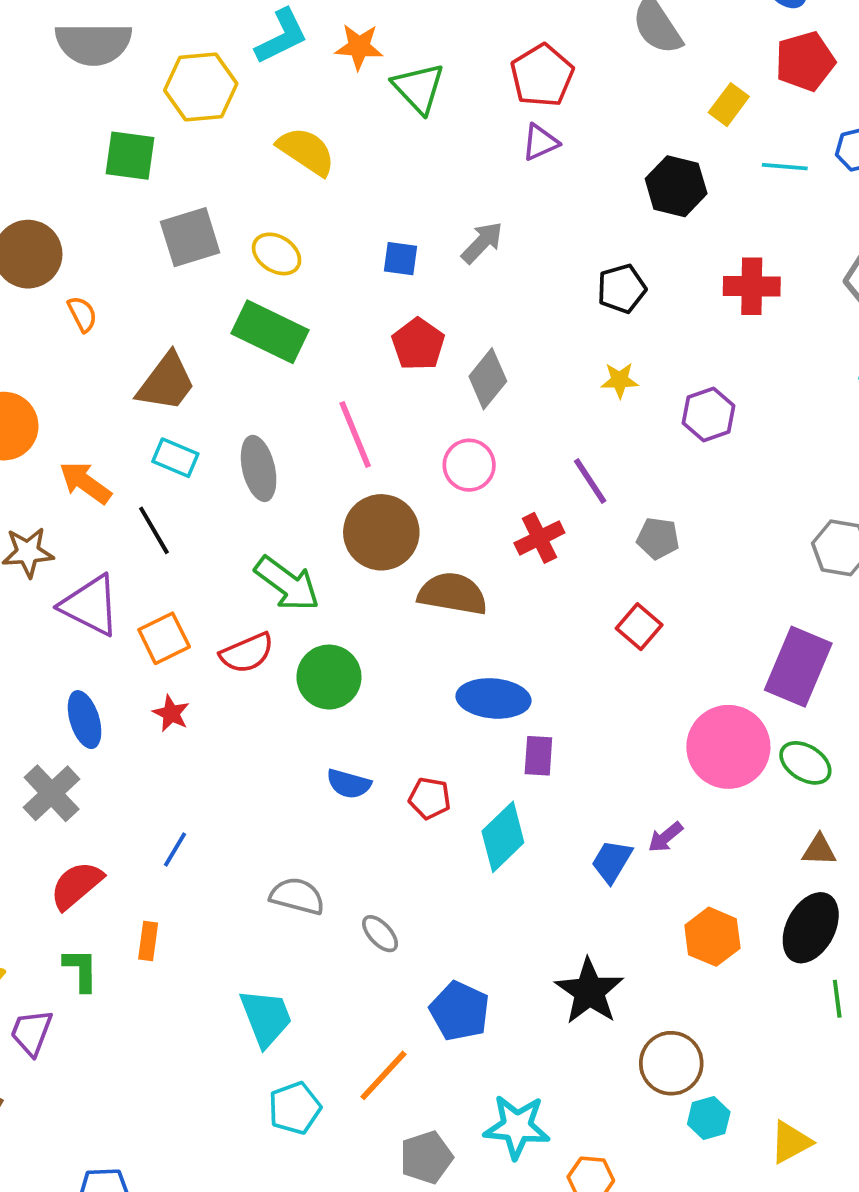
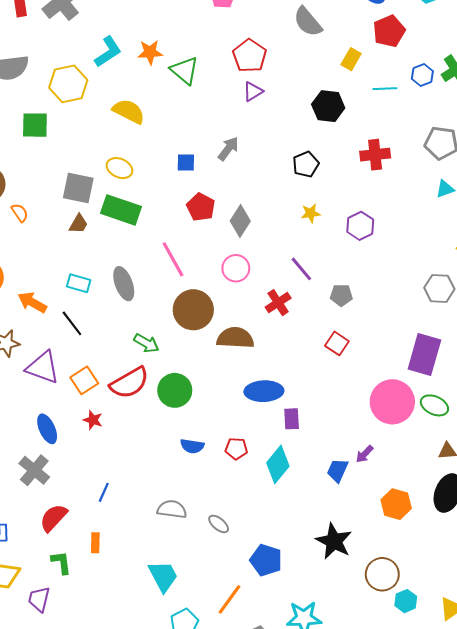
gray square: (190, 237) -> (78, 188), moved, turned 36
brown trapezoid: (166, 382) -> (79, 224), moved, size x0.6
green arrow: (287, 584) -> (146, 343), size x0.7
red semicircle: (247, 653) -> (129, 383), size x1.4

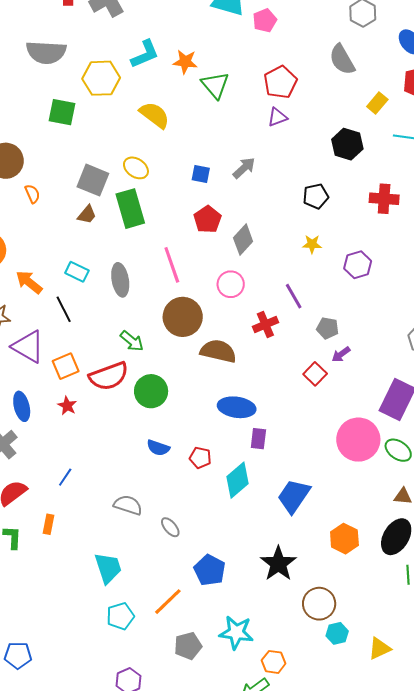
green rectangle: (121, 210) -> (130, 209), turned 45
purple arrow: (365, 454) -> (341, 354), moved
blue trapezoid: (337, 470) -> (294, 496), size x1.5

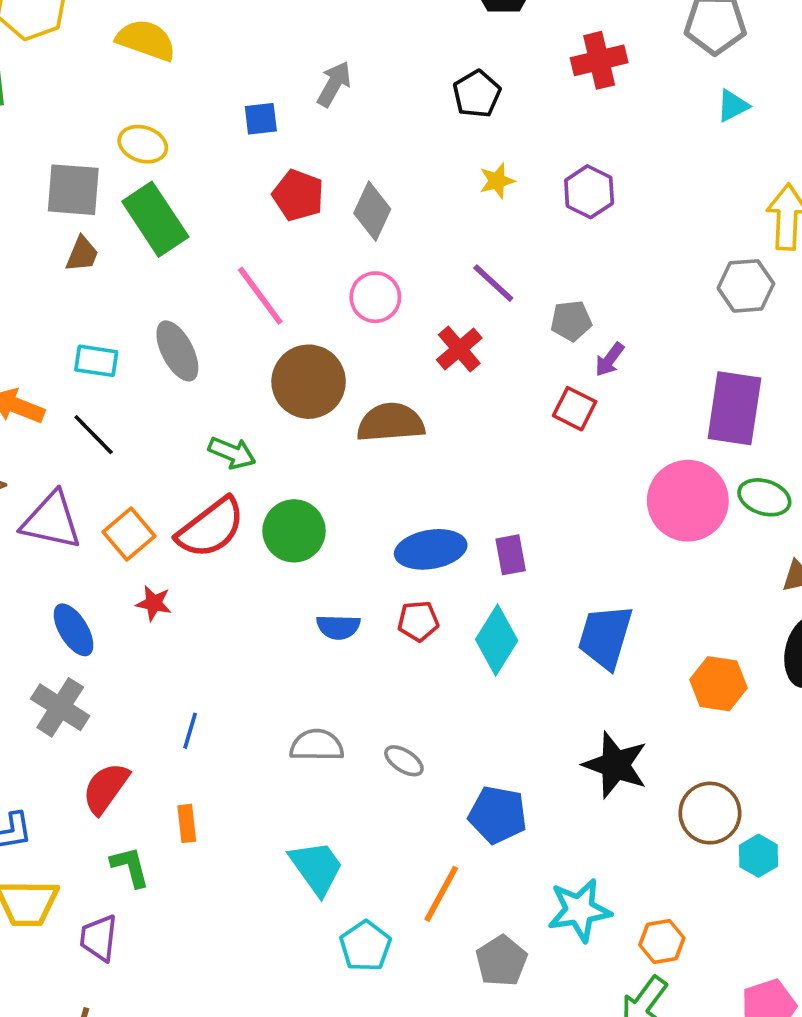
blue ellipse: (237, 407) -> (431, 549), moved

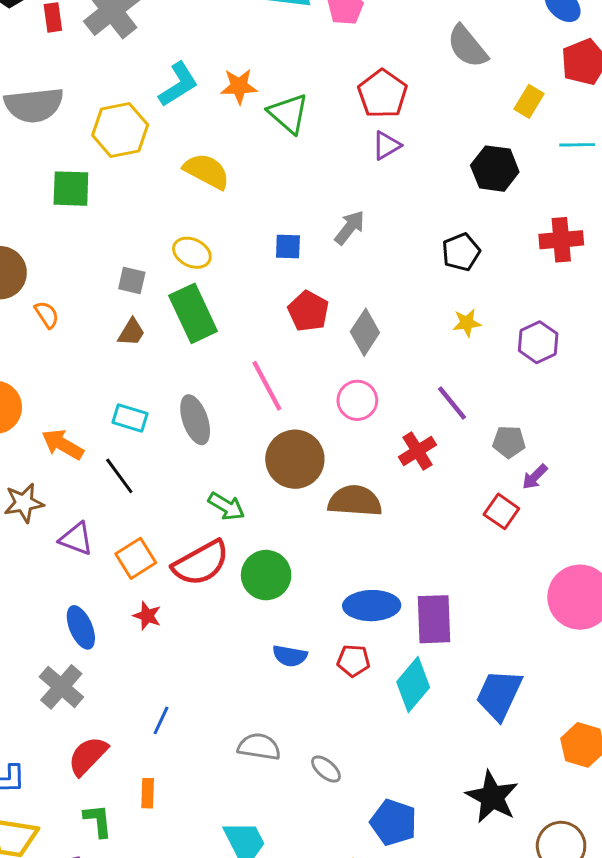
gray square: (73, 190) -> (132, 281), size x0.6
purple triangle: (51, 521) -> (76, 539), size x0.7
purple rectangle: (511, 555) -> (434, 619), size x1.6

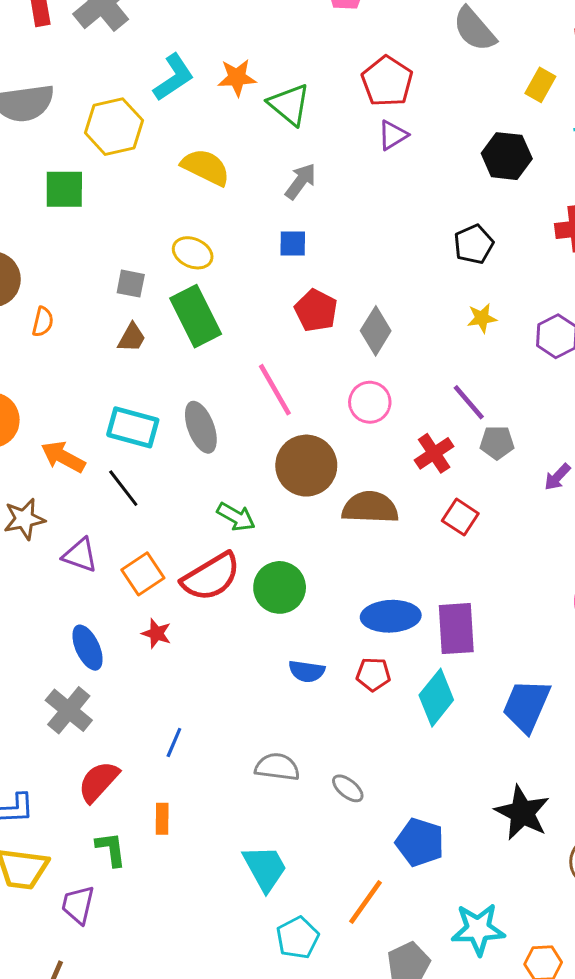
gray arrow: (350, 228) -> (301, 181), moved
orange semicircle: (47, 315) -> (43, 322), turned 48
cyan rectangle: (130, 418) -> (133, 427), size x1.4
gray pentagon: (509, 442) -> (497, 443), moved
red square: (501, 511) -> (460, 517), moved

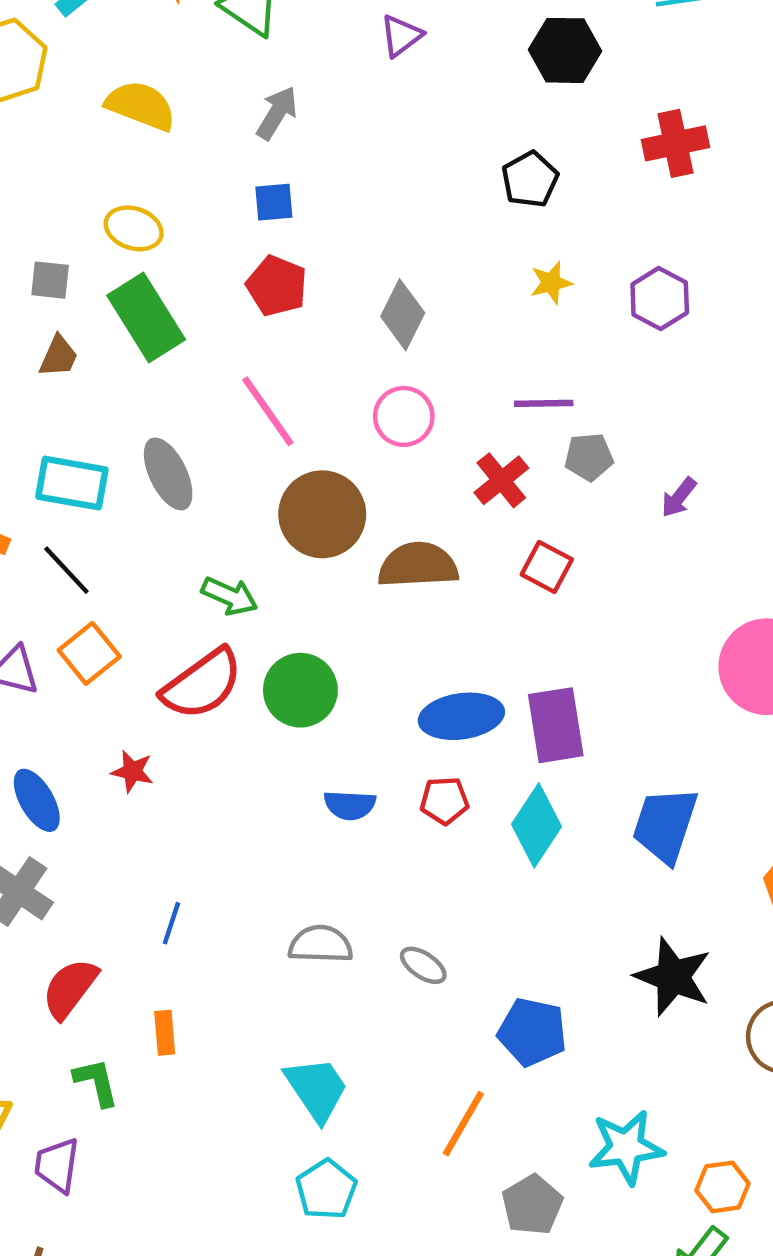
red pentagon: (316, 310) -> (277, 286), moved
purple line: (469, 402) -> (544, 403), turned -45
orange square: (143, 574) -> (89, 653), moved
cyan pentagon: (298, 938) -> (326, 1189), moved

